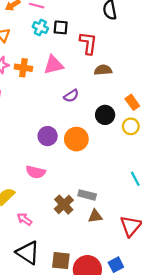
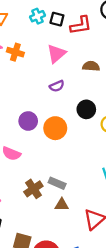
cyan cross: (40, 28) -> (38, 16), turned 32
red L-shape: (88, 43) -> (81, 25), moved, turned 65
pink triangle: (53, 65) -> (56, 54), moved, turned -36

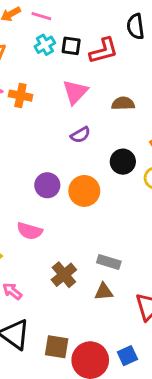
gray rectangle: (57, 183) -> (109, 262), moved

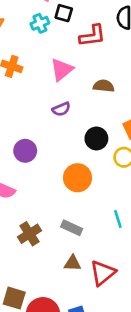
black square: (71, 46) -> (64, 13), moved
orange circle: (84, 191) -> (78, 178), moved
brown triangle: (104, 292) -> (73, 263), moved

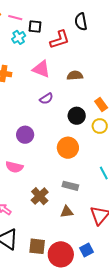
pink triangle: (62, 70) -> (41, 69), turned -48
brown triangle: (73, 263) -> (67, 212), moved

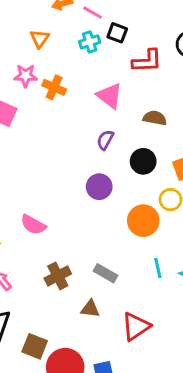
purple semicircle: (46, 99) -> (105, 140), turned 136
black circle: (77, 116) -> (143, 161), moved
purple circle: (25, 135) -> (99, 187), moved
orange circle: (68, 148) -> (143, 221), moved

